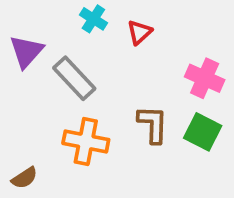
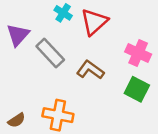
red triangle: (139, 32) -> (94, 22), size x1.6
brown L-shape: (153, 124) -> (90, 70), moved, turned -56
orange cross: (86, 141) -> (58, 115), moved

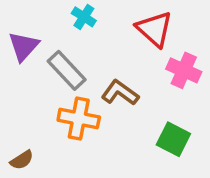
red triangle: (94, 22) -> (154, 29), moved, turned -36
green square: (137, 89) -> (173, 139), moved
orange cross: (58, 115) -> (79, 119), moved

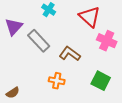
orange cross: (79, 119) -> (57, 81), moved, size x0.7

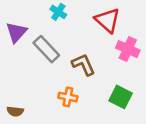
brown L-shape: (70, 54) -> (83, 65), turned 30
brown semicircle: (13, 93) -> (15, 111), turned 40

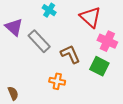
purple triangle: (16, 32) -> (14, 27), turned -30
green square: (121, 97) -> (99, 66), moved
brown semicircle: (15, 111) -> (13, 93), turned -120

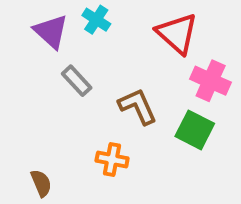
purple triangle: (14, 27) -> (51, 31), moved
gray rectangle: (39, 41) -> (77, 81), size x0.7
brown semicircle: (13, 93) -> (41, 183), moved

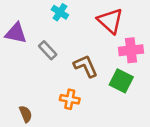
purple triangle: (51, 31) -> (16, 33), moved, turned -30
pink cross: (211, 81) -> (131, 50), turned -30

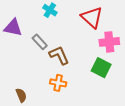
brown L-shape: (86, 66) -> (59, 55), moved

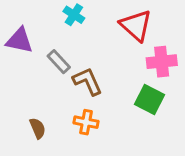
brown semicircle: (21, 95) -> (38, 128), moved

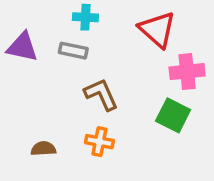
cyan cross: (74, 15) -> (85, 17), turned -30
gray rectangle: (59, 62) -> (73, 51), moved, turned -35
brown semicircle: (38, 128) -> (43, 149), turned -70

